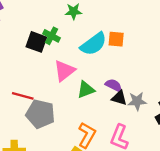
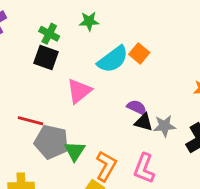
green cross: (51, 36) -> (49, 34), moved
orange square: (116, 39) -> (139, 53), turned 35
green triangle: (86, 90) -> (75, 151), moved, turned -36

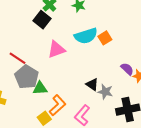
purple semicircle: (137, 107) -> (127, 69), moved
green triangle: (75, 151) -> (40, 88), turned 35

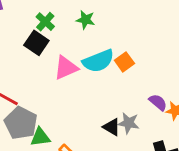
pink triangle: (56, 49) -> (66, 68), moved
gray star: (105, 92) -> (129, 123), moved

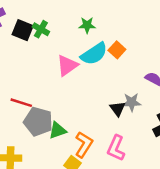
green star: (85, 20) -> (87, 25), moved
black square: (36, 43) -> (23, 30), moved
black triangle: (112, 127) -> (118, 109), turned 35

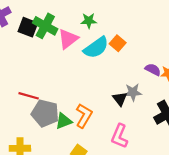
green cross: (41, 29) -> (45, 26), size x1.5
pink triangle: (67, 65) -> (68, 39), moved
orange L-shape: (84, 145) -> (84, 116), moved

